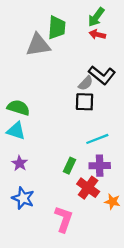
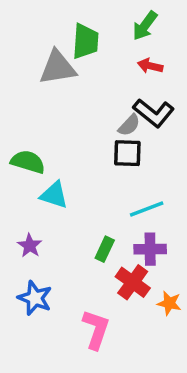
red arrow: (97, 34) -> (150, 66), moved
cyan triangle: (16, 131) -> (54, 195), moved

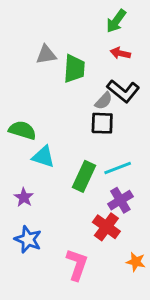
green trapezoid: (86, 41) -> (74, 69), moved
gray triangle: (58, 68) -> (46, 55), size x0.7
green rectangle: (105, 249) -> (84, 176), moved, size x1.5
purple cross: (150, 249) -> (120, 200), turned -30
orange star: (169, 303) -> (136, 262), moved

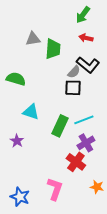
green semicircle: (22, 130) -> (16, 79), moved
blue star: (28, 239) -> (20, 197), moved

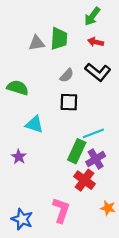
green trapezoid: (53, 49) -> (59, 39), moved
gray semicircle: (74, 72) -> (67, 75), moved
black square: (73, 88) -> (69, 102), moved
green rectangle: (60, 126) -> (77, 151), moved

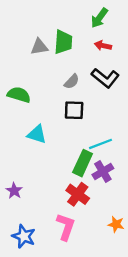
purple star: (19, 157) -> (14, 191), moved
red cross: (84, 180) -> (78, 194), moved

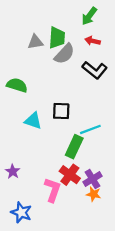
gray semicircle: (72, 82) -> (64, 54), moved, size x1.5
black square: (74, 110) -> (61, 111), moved
purple cross: (103, 172) -> (92, 179), moved
orange star: (116, 224) -> (94, 194), moved
pink L-shape: (66, 227) -> (53, 190), moved

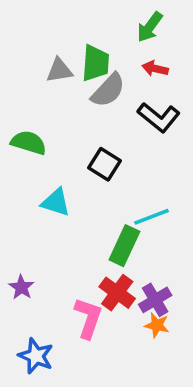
black square: (61, 111) -> (105, 164), moved, turned 30

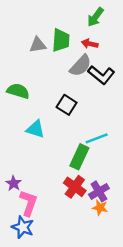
red arrow: (155, 69) -> (90, 44), moved
gray semicircle: (108, 90) -> (80, 66), moved
pink L-shape: (88, 318) -> (29, 203), moved

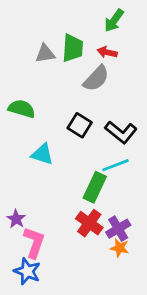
black L-shape: (101, 75) -> (121, 132), moved

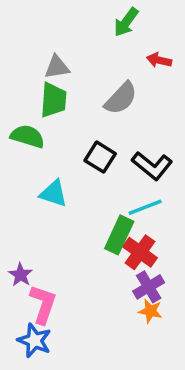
green arrow: (114, 21) -> (126, 22), moved
green trapezoid: (73, 48) -> (53, 100), moved
red arrow: (107, 52) -> (159, 60), moved
red cross: (89, 223) -> (140, 252), moved

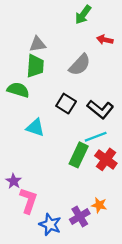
red cross: (140, 252) -> (106, 159), moved
purple cross: (149, 287) -> (80, 217), moved
blue star: (34, 340) -> (50, 224), moved

